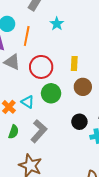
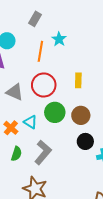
orange line: (27, 36) -> (40, 51), moved
gray triangle: (12, 62) -> (15, 92), moved
brown circle: (83, 87) -> (81, 115), moved

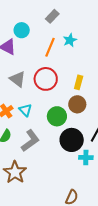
green circle: (55, 112) -> (57, 116), moved
brown circle: (81, 115) -> (77, 104), moved
black circle: (85, 141) -> (72, 140), size x1.5

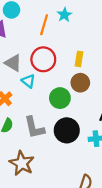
cyan triangle: (25, 110) -> (28, 81), moved
black circle: (72, 140) -> (67, 130), moved
gray L-shape: (30, 141) -> (34, 127), turned 120

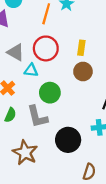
cyan triangle: (28, 81) -> (31, 70), turned -32
green circle: (60, 98) -> (50, 93), moved
black circle: (67, 130) -> (68, 140), moved

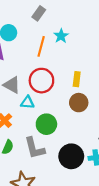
black circle: (68, 140) -> (71, 156), moved

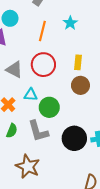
cyan star: (61, 36) -> (70, 23), moved
cyan triangle: (27, 102) -> (31, 95), moved

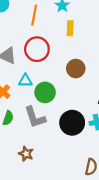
yellow rectangle: (78, 62) -> (70, 28), moved
brown star: (28, 166) -> (26, 154), size x0.6

